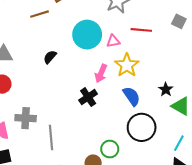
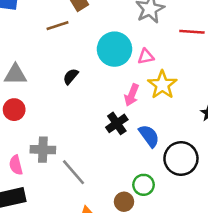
red line: (141, 30) -> (192, 32), moved
blue semicircle: (132, 96) -> (149, 136), moved
gray line: (51, 137) -> (73, 172), turned -35

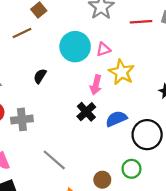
blue semicircle: (149, 136) -> (116, 119), turned -70
gray cross: (43, 150) -> (22, 119), moved
green circle: (144, 185) -> (132, 169), moved

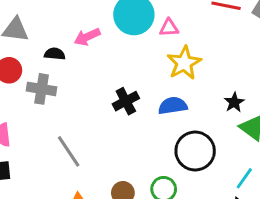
black semicircle: (40, 76) -> (55, 54), moved, turned 48
pink arrow: (96, 85) -> (87, 37), moved, turned 36
blue semicircle: (116, 119) -> (173, 106), moved

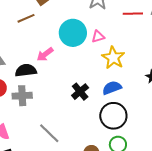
black semicircle: (55, 54) -> (26, 70), size x1.5
black circle: (195, 151) -> (113, 116), moved

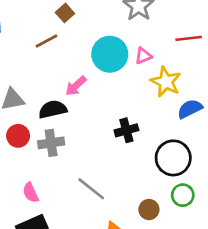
red line: (133, 14) -> (189, 38), moved
blue semicircle: (112, 88) -> (190, 109), moved
black cross: (80, 92) -> (126, 130), turned 30

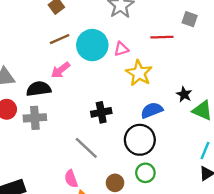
brown line: (47, 41) -> (60, 39), moved
blue semicircle: (190, 109) -> (152, 110), moved
gray line: (91, 189) -> (86, 148), moved
pink semicircle: (31, 193) -> (71, 179), moved

